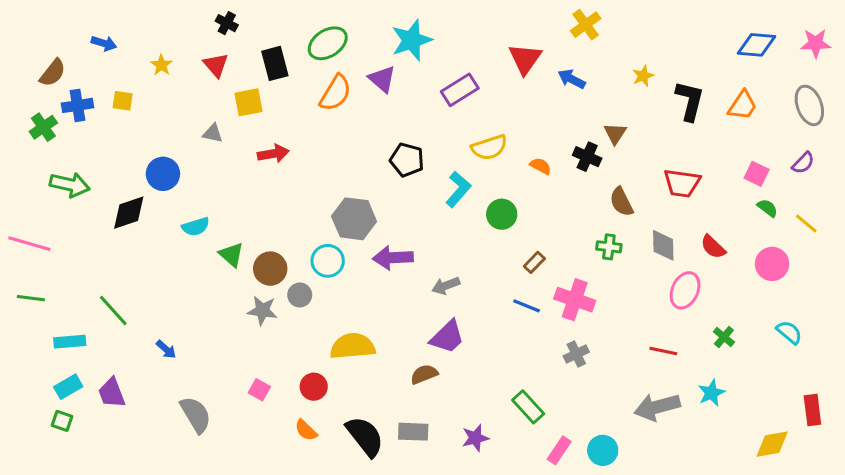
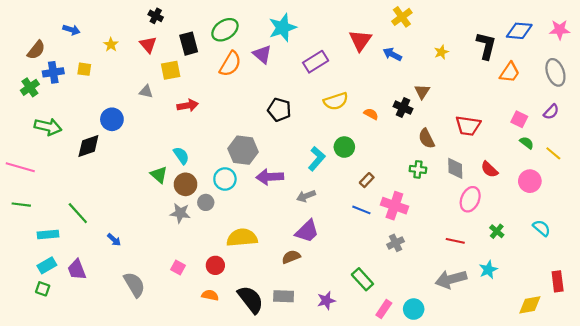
black L-shape: (690, 101) -> (486, 46), moved
cyan L-shape: (458, 189) -> (317, 159), moved
cyan semicircle: (196, 227) -> (181, 156), moved, turned -108
orange semicircle: (306, 430) -> (210, 295), turned 147

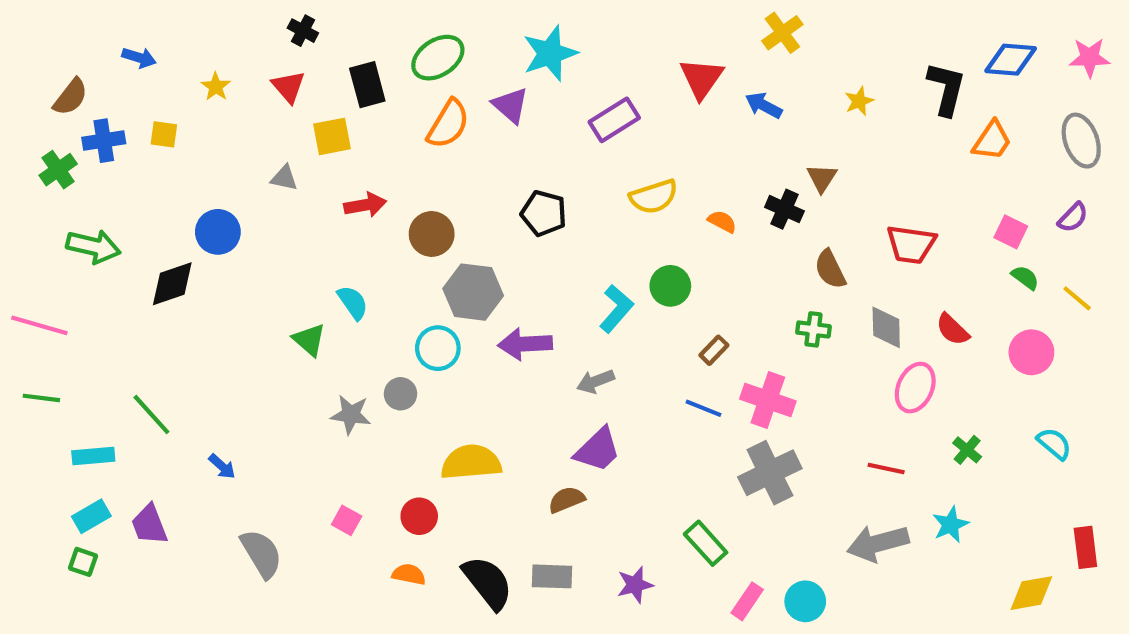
brown circle: (186, 184) -> (432, 234), moved
gray cross: (396, 243) -> (770, 473), size x1.8

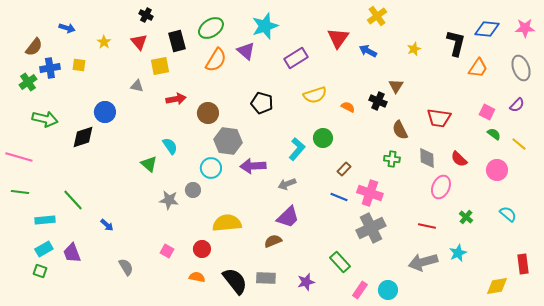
gray semicircle: (261, 554) -> (126, 267), size x0.7

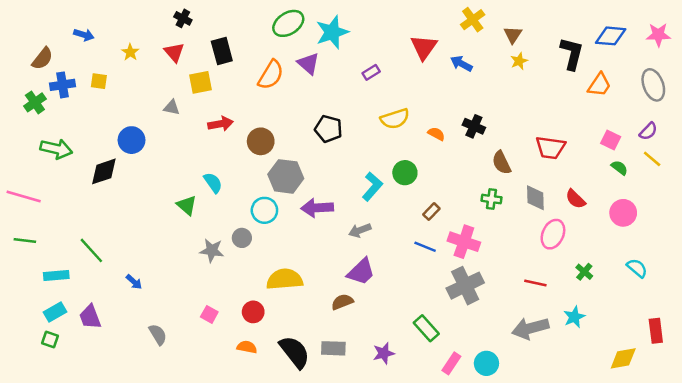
green ellipse: (211, 28) -> (288, 23), moved
purple rectangle: (296, 58) -> (371, 72), size x0.6
brown triangle: (396, 86) -> (513, 35), moved
yellow line: (519, 144) -> (652, 159), moved

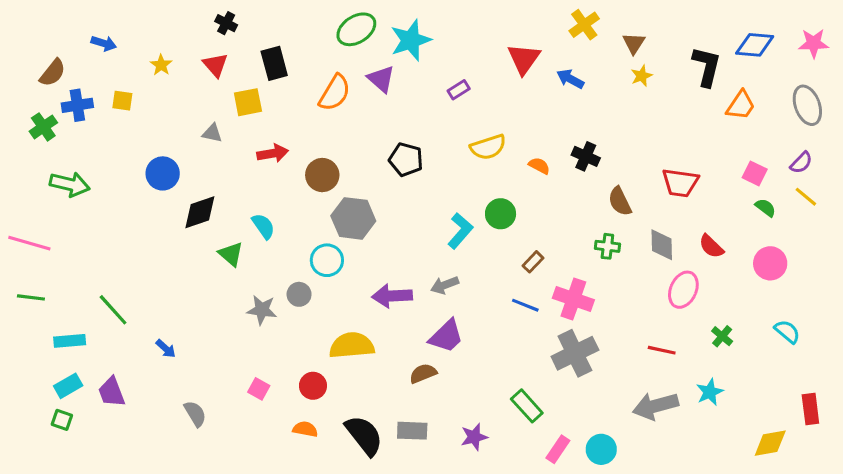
black diamond: (104, 171) -> (200, 212), moved
purple arrow: (317, 208) -> (392, 296), moved

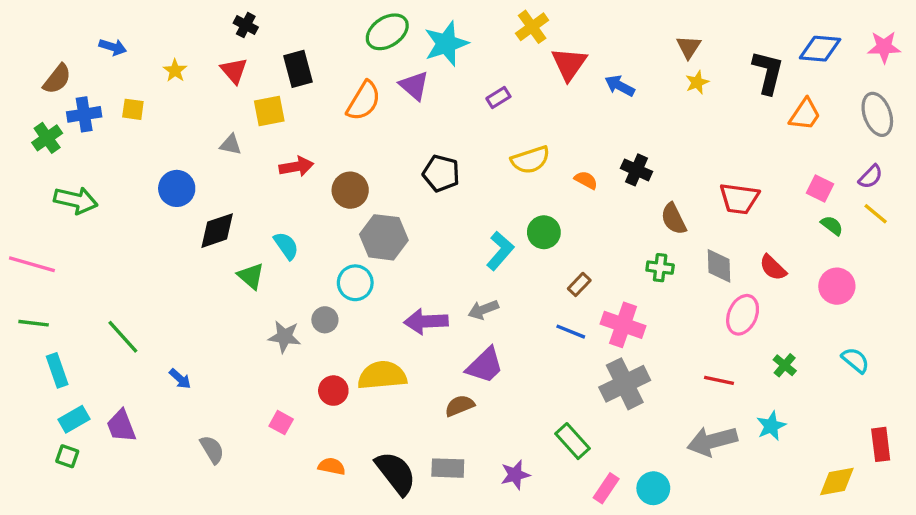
yellow cross: (584, 25) -> (532, 27), moved
cyan rectangle: (70, 341) -> (57, 370), moved, turned 76
red circle: (313, 386) -> (333, 391), moved

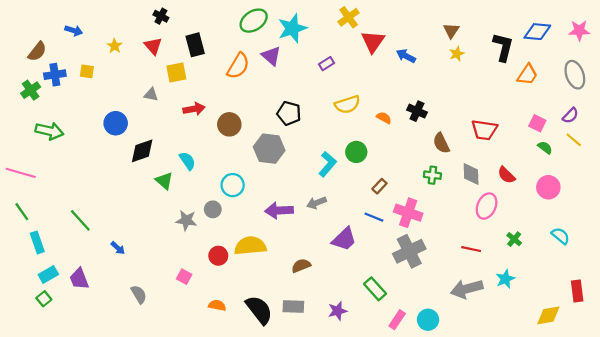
gray hexagon: (384, 237) -> (269, 149), moved
green line: (34, 323) -> (22, 212), turned 48
purple trapezoid: (485, 365) -> (344, 239), moved
green square: (67, 456) -> (44, 299), turned 32

